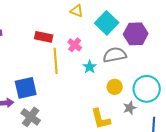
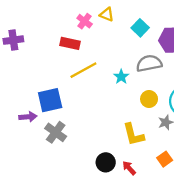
cyan square: (107, 23) -> (140, 28), size x0.7
pink cross: (75, 45) -> (85, 21), moved
yellow line: (56, 61) -> (83, 70), turned 65

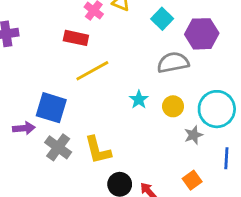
cyan star: (121, 77) -> (139, 99), moved
blue square: (50, 100) -> (51, 108), turned 30
yellow L-shape: (133, 135) -> (98, 150), moved

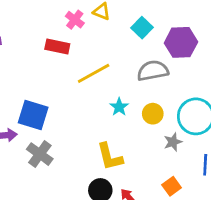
yellow line: (92, 71) -> (94, 73), moved
yellow L-shape: (98, 150) -> (110, 157), moved

